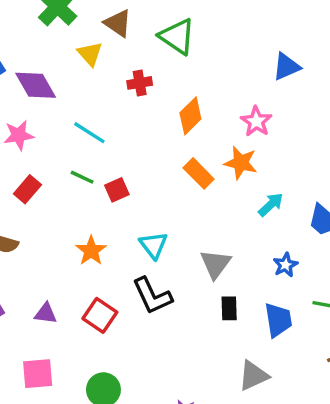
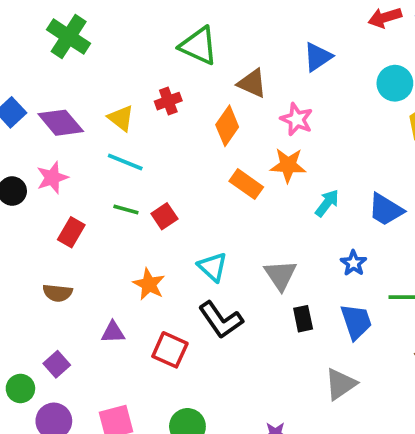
brown triangle: (118, 23) -> (252, 83), moved
yellow triangle: (90, 54) -> (121, 118), moved
purple triangle: (46, 313) -> (113, 332), moved

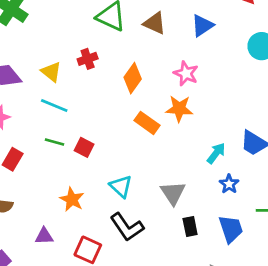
brown triangle: (252, 83) -> (155, 23), moved
cyan arrow: (327, 203) -> (216, 153), moved
red square: (164, 216) -> (84, 147), turned -30

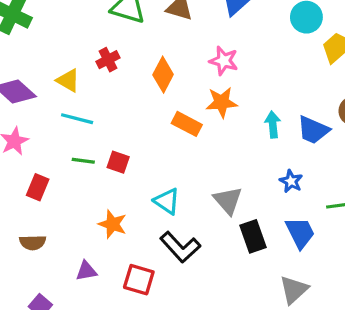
cyan arrow: (216, 153) -> (273, 124), moved, turned -35
black rectangle: (190, 226) -> (253, 236), size x1.4

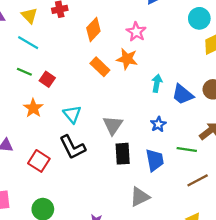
orange star: (112, 224) -> (33, 108), moved

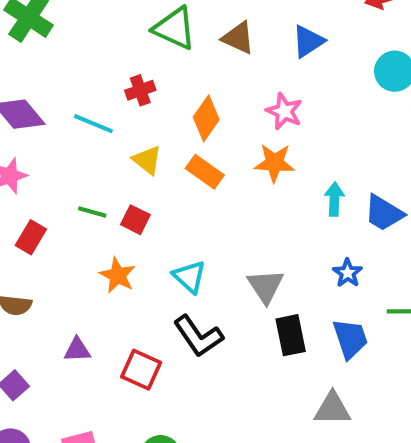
yellow triangle: (29, 16) -> (147, 160), moved
cyan line: (28, 43) -> (93, 124), moved
orange rectangle: (100, 67) -> (205, 172), moved
gray triangle: (140, 197) -> (333, 409), turned 35

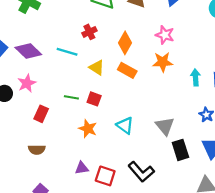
black L-shape: (198, 336) -> (141, 172), moved
purple triangle: (77, 350) -> (82, 168), moved

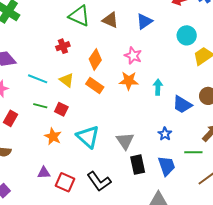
cyan line: (67, 52) -> (38, 79), moved
cyan arrow: (196, 77) -> (158, 87), moved
cyan triangle: (125, 125) -> (88, 137), size x1.4

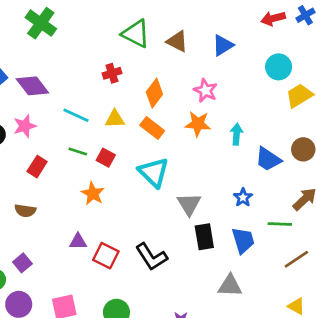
yellow triangle: (67, 80) -> (115, 119), turned -42
cyan triangle: (88, 137) -> (154, 172), moved

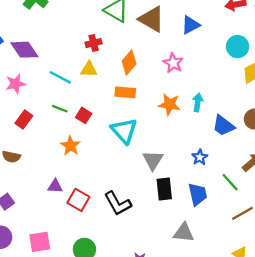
brown triangle: (177, 41) -> (152, 19), size x1.4
yellow triangle: (115, 119) -> (89, 69), moved
orange star: (198, 124) -> (170, 105), moved
orange rectangle: (152, 128) -> (125, 92), turned -36
green line: (280, 224) -> (230, 182), turned 42

